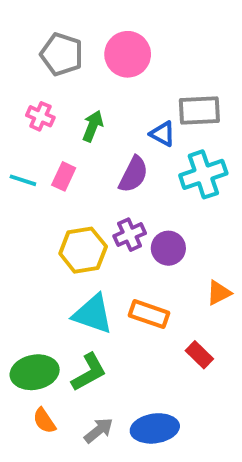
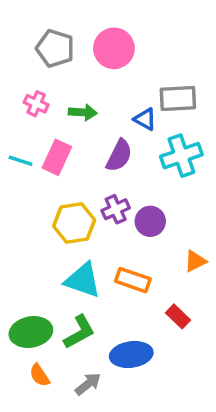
green arrow: (93, 126) -> (83, 112), turned 72
pink rectangle: (64, 176) -> (57, 157), size x1.4
blue ellipse: (155, 428) -> (131, 354), moved

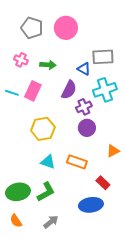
purple cross: (116, 209) -> (84, 107), moved
cyan triangle: (83, 280) -> (48, 162), size x0.7
blue ellipse: (131, 354) -> (91, 205), moved
orange semicircle: (40, 375) -> (16, 221), moved

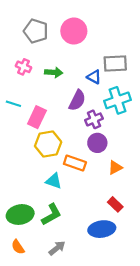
pink rectangle: (33, 91) -> (37, 117), moved
orange triangle: (113, 151) -> (115, 168), moved
orange rectangle: (77, 162) -> (75, 163), moved

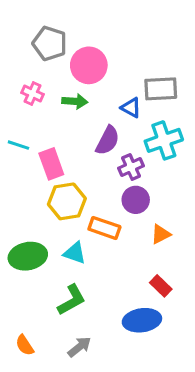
pink circle: (74, 31) -> (89, 65), moved
pink rectangle: (37, 117) -> (51, 164), turned -45
green ellipse: (20, 215) -> (28, 256), moved

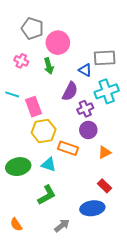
green arrow: (75, 101) -> (49, 66), turned 70
gray arrow: (79, 347) -> (62, 226), moved

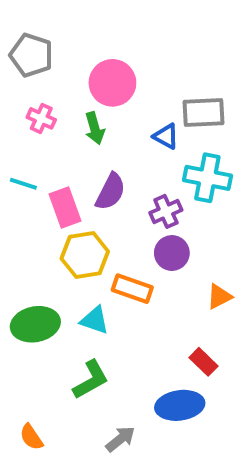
gray pentagon: (32, 28) -> (31, 55), moved
purple semicircle: (70, 91) -> (110, 192), moved
cyan cross: (107, 91) -> (207, 178), turned 30
orange triangle: (105, 152) -> (219, 297), moved

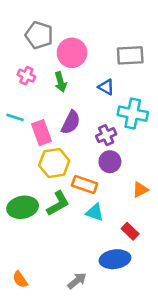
gray pentagon: (31, 55) -> (39, 35), moved
gray rectangle: (204, 113) -> (130, 55), moved
cyan triangle: (95, 320) -> (95, 212), moved
green L-shape: (91, 380) -> (58, 203), moved

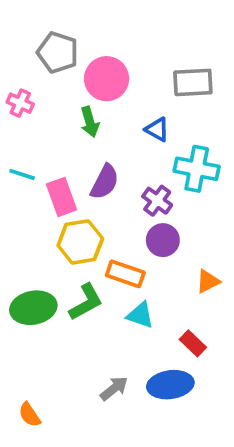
pink cross: (26, 76) -> (20, 103), moved
purple cross: (106, 135) -> (157, 201), turned -30
gray arrow: (77, 281) -> (114, 388), moved

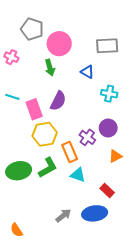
cyan cross: (197, 169) -> (109, 94), size x0.7
purple cross: (157, 201) -> (87, 137), moved
purple circle: (163, 240) -> (108, 128), moved
orange rectangle: (125, 274) -> (70, 152), turned 48

